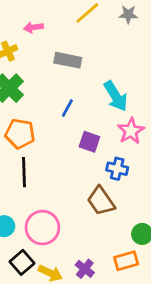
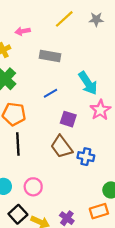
blue line: (67, 108) -> (51, 93), turned 32
blue cross: (117, 169) -> (86, 157), moved
brown trapezoid: (101, 201) -> (61, 147), moved
pink circle: (42, 228) -> (33, 187), size x0.7

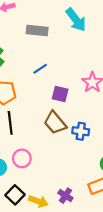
cyan arrow: (88, 83) -> (76, 20), moved
pink circle: (33, 187) -> (22, 158), moved

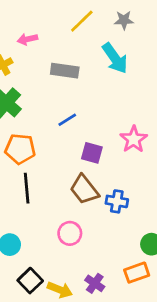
pink circle: (22, 158) -> (70, 233), moved

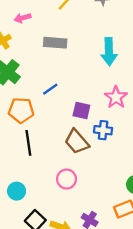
cyan arrow: (115, 58) -> (109, 52), moved, turned 36
blue line: (67, 120) -> (50, 89), moved
blue cross: (117, 201) -> (103, 130), moved

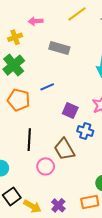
brown trapezoid: (77, 142) -> (64, 149), moved
black line: (28, 143) -> (29, 140), moved

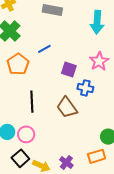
orange pentagon: (19, 100) -> (18, 64), turned 30
pink circle: (46, 166) -> (26, 134), moved

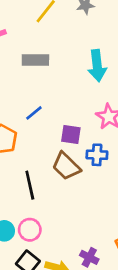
brown trapezoid: (67, 107) -> (66, 166), moved

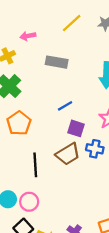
blue line: (34, 113) -> (65, 106), moved
brown trapezoid: (66, 166) -> (68, 154), turned -85

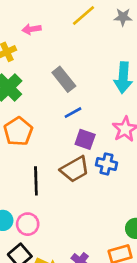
gray rectangle: (57, 62) -> (64, 79), moved, turned 40

